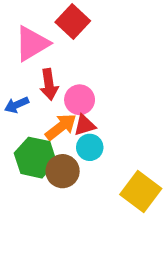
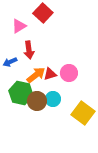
pink triangle: (32, 44) -> (19, 26), size x0.7
pink circle: (80, 100) -> (69, 73), moved
cyan circle: (90, 147) -> (53, 99), moved

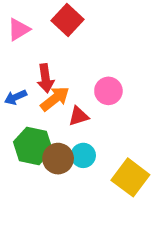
pink triangle: (19, 26) -> (19, 29), moved
pink circle: (69, 73) -> (108, 91), moved
orange arrow: (36, 75) -> (55, 99), moved

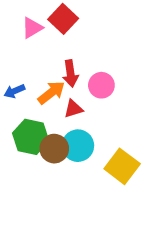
pink triangle: (19, 29) -> (32, 28), moved
red arrow: (45, 78) -> (70, 73), moved
cyan circle: (83, 155) -> (78, 146), size x1.4

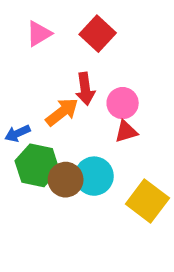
red square: (63, 19) -> (98, 34), moved
blue arrow: (14, 91) -> (17, 133), moved
red triangle: (73, 109) -> (126, 132), moved

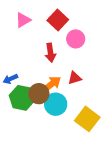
pink circle: (123, 103) -> (76, 39), moved
orange arrow: (62, 112) -> (51, 84), moved
brown circle: (66, 180) -> (39, 94), moved

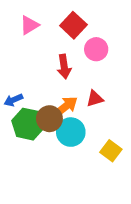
yellow square: (87, 119) -> (111, 151), size x0.7

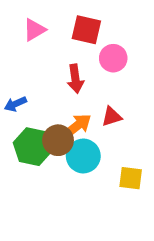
red square: (73, 25) -> (86, 30), turned -30
blue arrow: (13, 100) -> (15, 104), moved
yellow square: (111, 151) -> (131, 178), turned -30

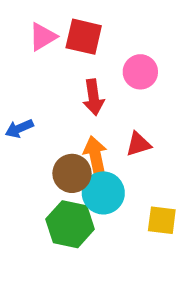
red square: (86, 30) -> (84, 37), moved
orange arrow: (77, 126) -> (95, 156), turned -64
green hexagon: (33, 147) -> (70, 224), moved

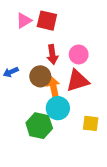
pink circle: (140, 72) -> (79, 54), moved
red triangle: (138, 144) -> (78, 81), size x1.6
brown circle: (72, 173) -> (40, 76), moved

